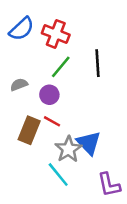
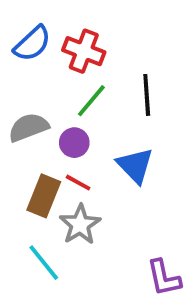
gray semicircle: (19, 85) -> (29, 127), size x1.5
blue triangle: (89, 143) -> (135, 165), moved
gray star: (68, 149) -> (80, 224), moved
cyan line: (58, 175) -> (44, 263), moved

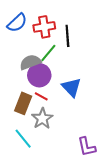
red cross: (84, 51) -> (44, 27), turned -30
black line: (147, 95) -> (67, 36), moved
gray semicircle: (29, 127) -> (30, 62), moved
purple circle: (74, 143) -> (39, 75), size x1.5

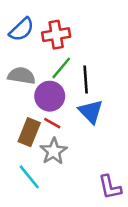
black line: (67, 36) -> (86, 79), moved
gray semicircle: (30, 62) -> (22, 76), moved, turned 30

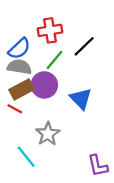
blue semicircle: (22, 29) -> (19, 49), moved
black line: (86, 79) -> (84, 46), moved, turned 50
red line: (52, 123) -> (15, 109), moved
brown rectangle: (29, 132) -> (22, 90), moved, turned 40

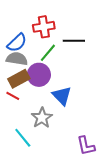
black line: (84, 46) -> (74, 41), turned 45
blue triangle: (81, 99) -> (62, 96), moved

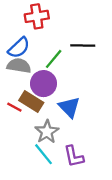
red cross: (44, 27) -> (37, 16), moved
brown rectangle: (19, 79) -> (31, 102), moved, turned 60
cyan line: (23, 138) -> (44, 154), moved
purple L-shape: (86, 146) -> (74, 156), moved

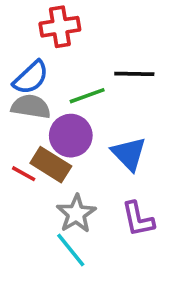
green line: (54, 59) -> (87, 96), turned 30
blue triangle: (69, 107) -> (129, 154), moved
purple L-shape: (74, 156) -> (138, 219), moved

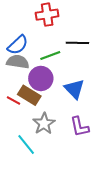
red cross: (60, 27) -> (47, 15), moved
cyan line: (71, 250) -> (26, 145), moved

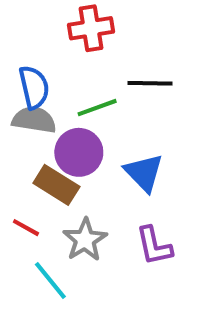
blue semicircle: (18, 45) -> (34, 87), turned -60
red line: (14, 100) -> (26, 228), moved

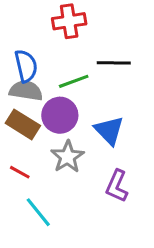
brown rectangle: (56, 185) -> (23, 124), moved
gray star: (85, 240) -> (68, 157), moved
purple L-shape: (154, 246) -> (117, 186), turned 36

